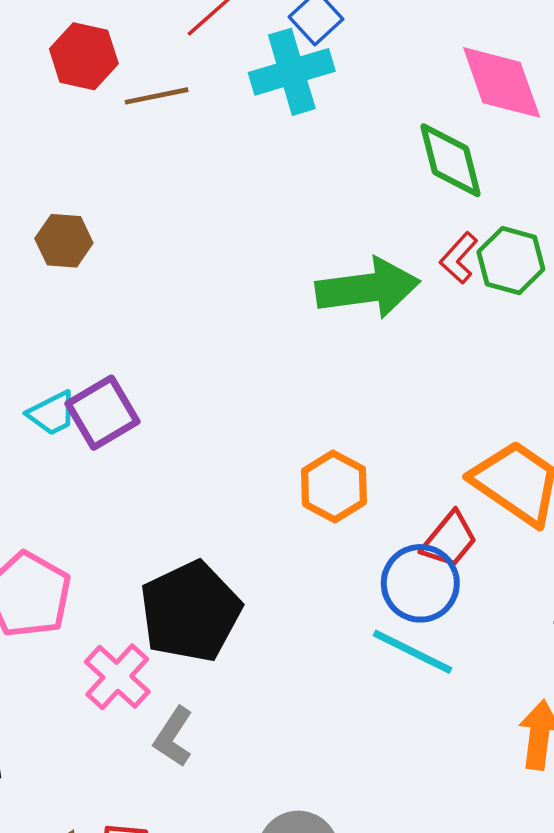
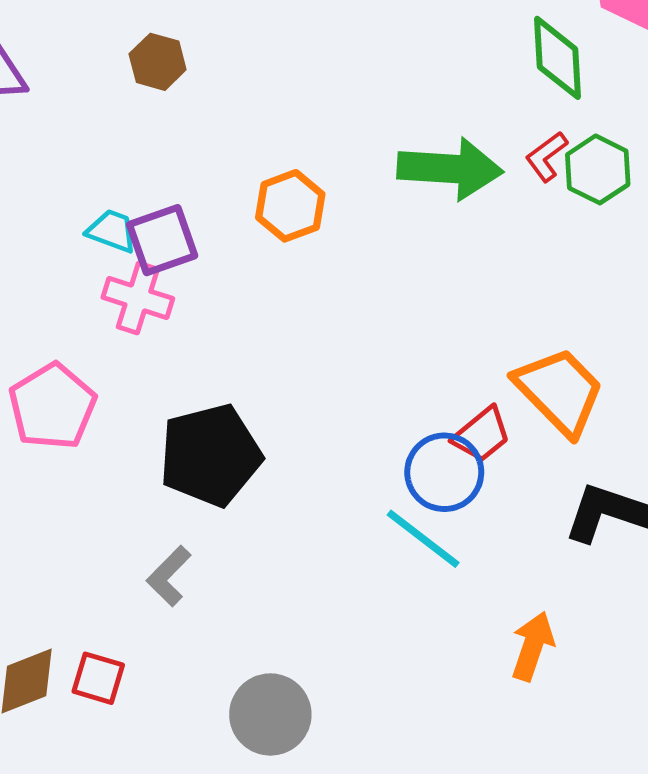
cyan trapezoid: (52, 413) -> (112, 231), turned -144
orange hexagon: (334, 486) -> (290, 206), moved
pink cross: (117, 677) -> (138, 298), moved, turned -36

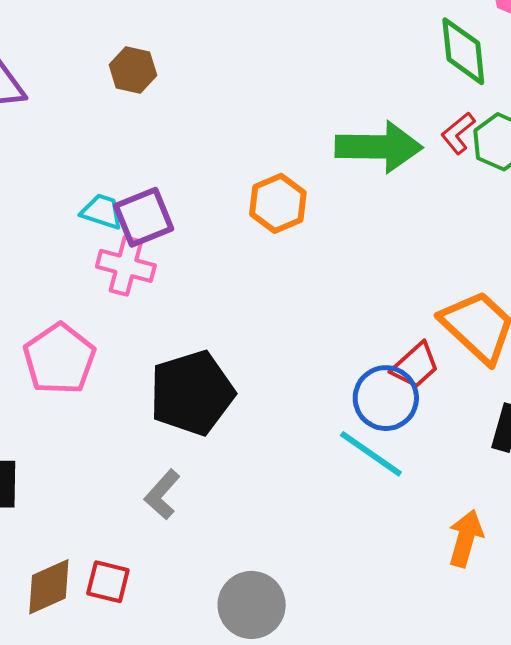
orange hexagon: (290, 206) -> (278, 203), moved

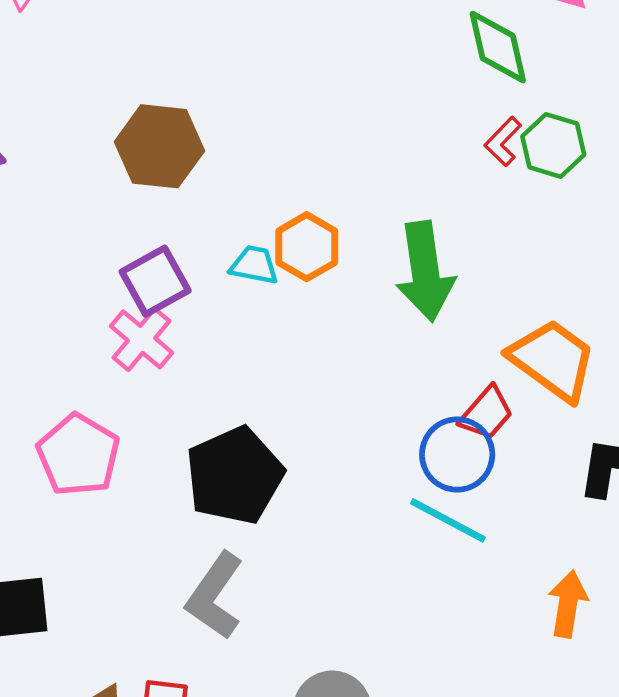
brown hexagon: (133, 70) -> (159, 146), moved, size x1.6
green arrow: (379, 147) -> (425, 271), moved, turned 88
cyan trapezoid: (102, 212) -> (254, 265), moved
pink cross: (126, 266) -> (141, 339), turned 32
gray L-shape: (162, 495) -> (215, 596), size x1.5

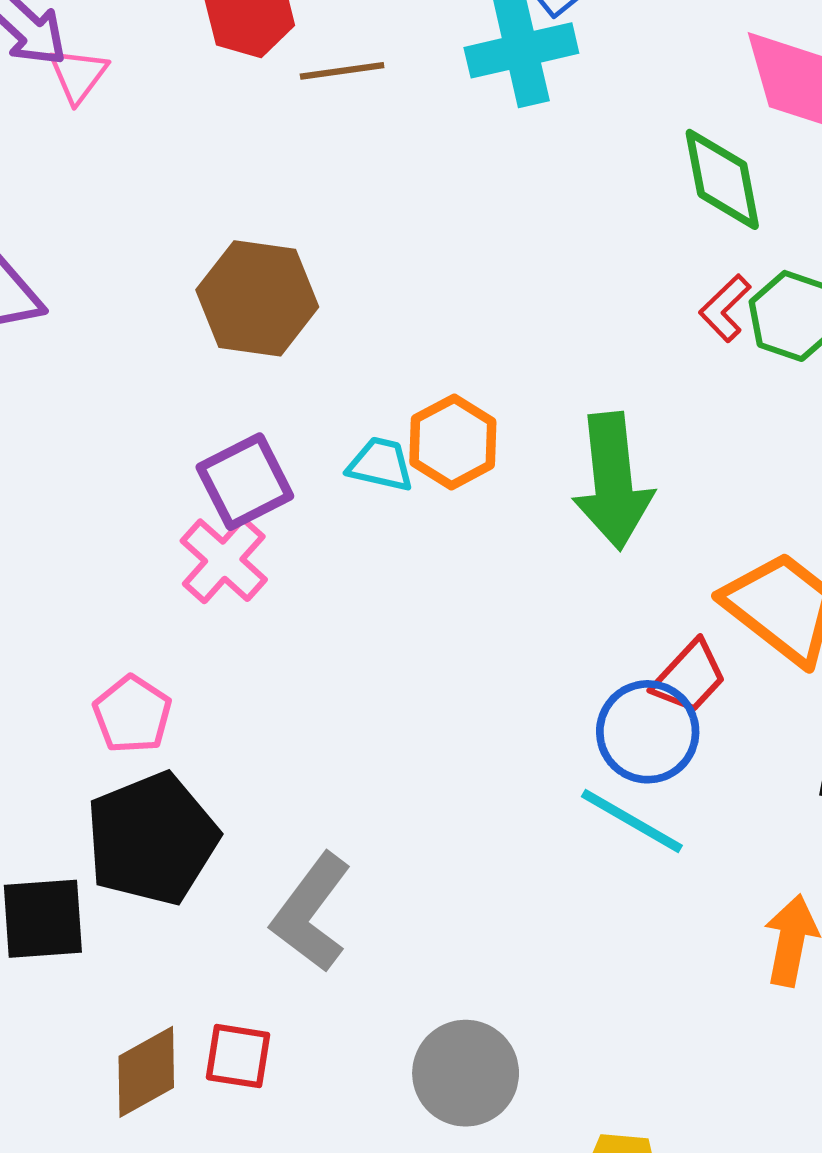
pink pentagon: (78, 455) -> (132, 714), size x0.7
black pentagon: (235, 476) -> (152, 839), moved

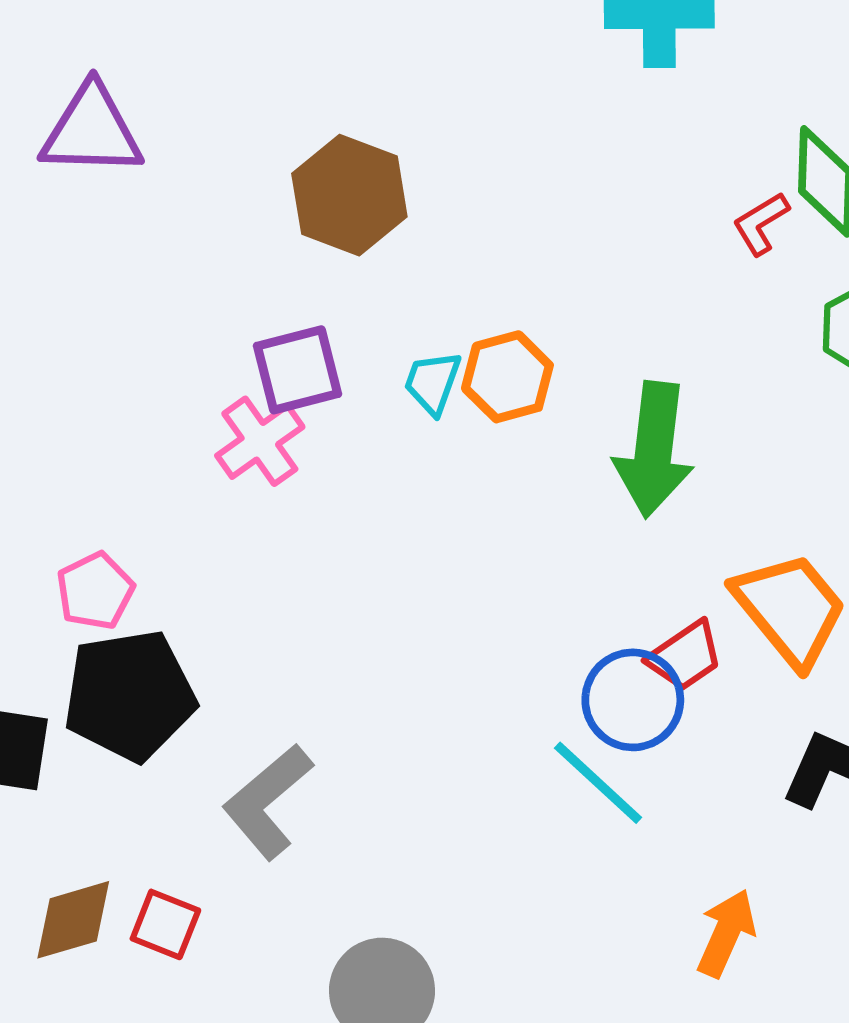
red L-shape: (725, 308) -> (761, 223), moved
cyan trapezoid: (381, 464) -> (433, 383), turned -96
pink pentagon: (132, 714) -> (95, 591), moved

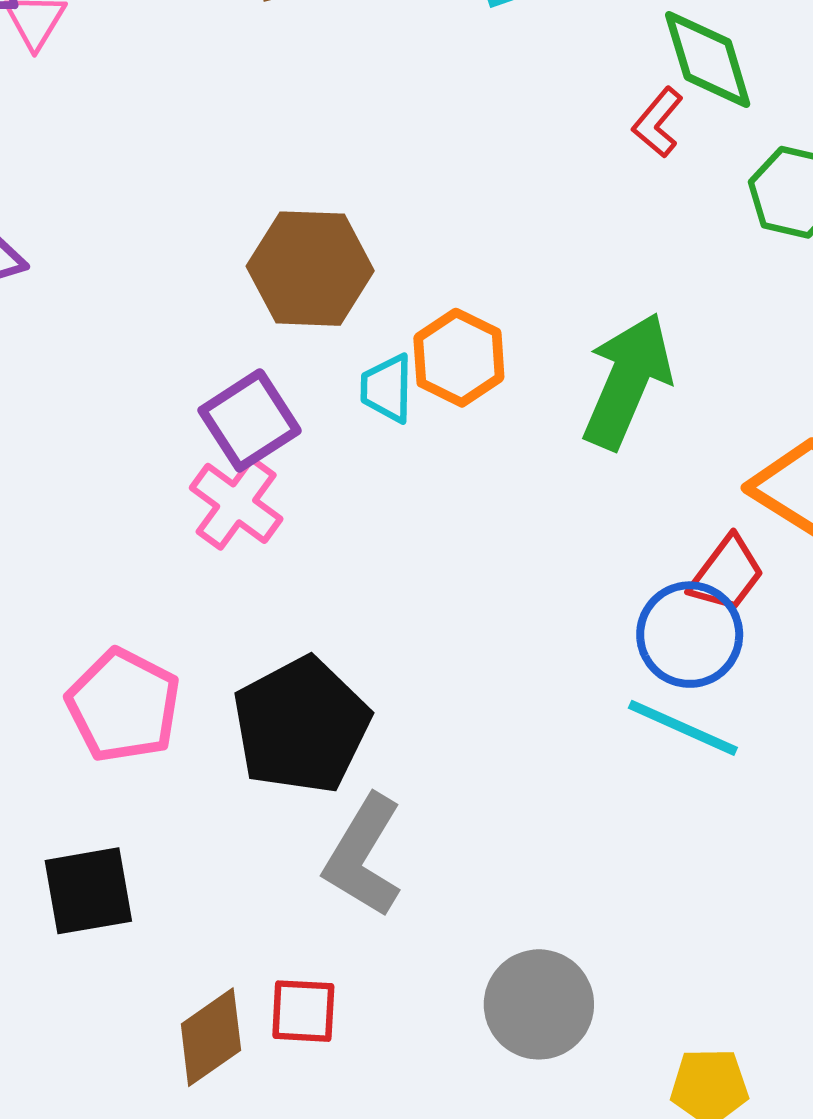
brown hexagon: (349, 195) -> (310, 269), moved
green arrow: (654, 450) -> (627, 381), turned -145
pink pentagon: (95, 591) -> (123, 705), size x1.4
black pentagon: (130, 695) -> (301, 725), moved

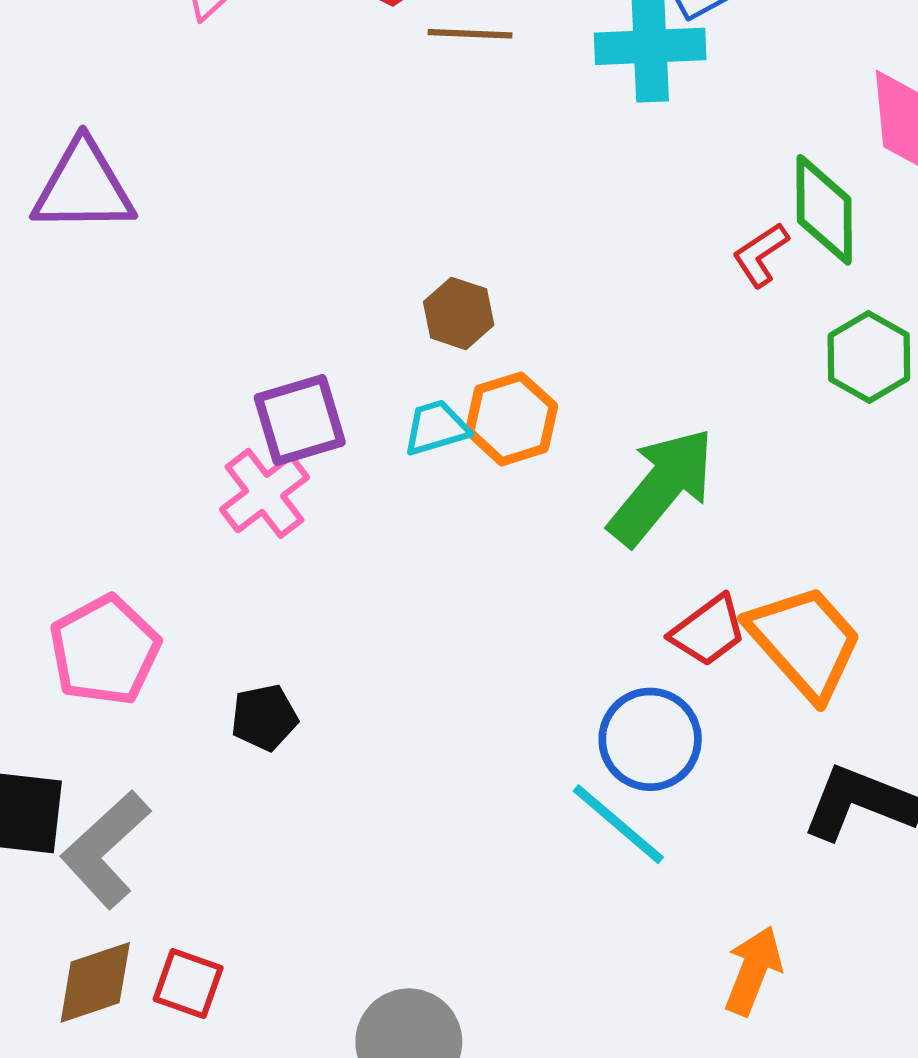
brown hexagon: (310, 269) -> (459, 313), moved, size x0.6
cyan trapezoid: (387, 388) -> (436, 428), turned 56
red trapezoid: (727, 574) -> (708, 631), moved
black pentagon: (301, 725) -> (264, 717), size x0.5
gray L-shape: (363, 856) -> (106, 849), moved

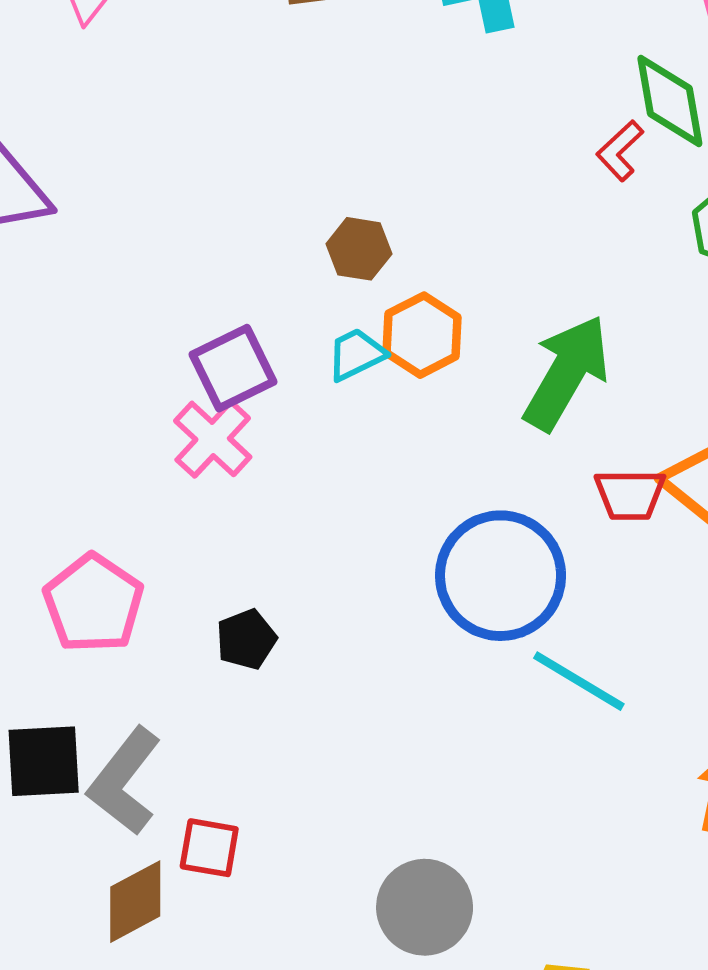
red trapezoid: (708, 631) -> (630, 495), turned 46
blue circle: (650, 739) -> (501, 576), moved, size x1.4
red square: (188, 983) -> (209, 848), moved

